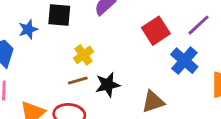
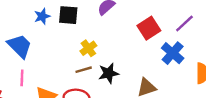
blue star: (28, 29) -> (42, 16), moved

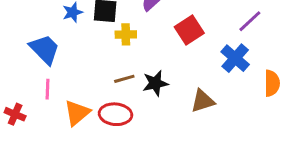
red square: (149, 28) -> (189, 30), moved
yellow cross: (88, 48) -> (126, 34), moved, turned 35

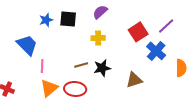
red square: (189, 30) -> (138, 32), moved
yellow cross: (126, 34) -> (98, 38), moved
pink line: (48, 89) -> (42, 66), moved

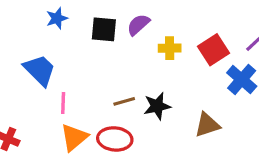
purple semicircle: (100, 12) -> (138, 25), moved
blue star: (46, 20) -> (57, 18), moved
yellow cross: (98, 38) -> (170, 48), moved

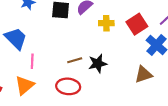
brown triangle: (207, 125) -> (143, 74), moved
orange triangle: (74, 137) -> (25, 85), moved

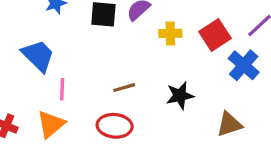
black star: (98, 64) -> (180, 96), moved
brown triangle: (143, 74) -> (229, 124), moved

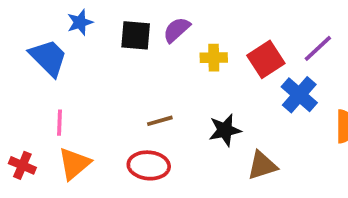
blue trapezoid: (38, 56) -> (48, 58), moved
pink line: (62, 89) -> (59, 123), moved
brown triangle: (229, 124) -> (262, 165), moved

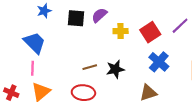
blue trapezoid: (48, 58) -> (35, 43), moved
blue cross: (299, 95) -> (159, 62), moved
black star: (225, 130) -> (115, 69), moved

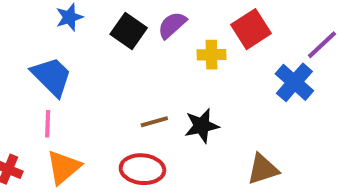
black square: (76, 18) -> (129, 31), turned 30
red square: (150, 32) -> (251, 29), moved
blue cross: (159, 62) -> (294, 82), moved

